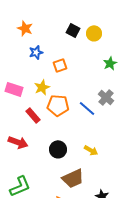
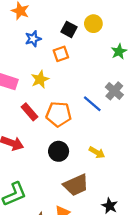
black square: (73, 30) -> (69, 29), moved
yellow circle: (94, 33) -> (93, 24), moved
orange pentagon: (58, 105) -> (59, 114), moved

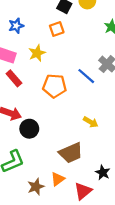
blue star: (33, 39) -> (16, 26), moved
red rectangle: (30, 112) -> (14, 78), moved
black circle: (59, 151) -> (29, 129), moved

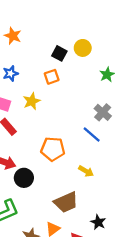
blue line: (86, 76) -> (92, 135), moved
orange pentagon: (54, 86) -> (53, 149), moved

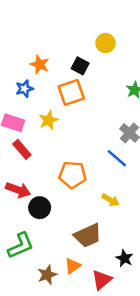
orange star: (13, 36) -> (40, 65), moved
yellow circle: (83, 48) -> (105, 43), moved
orange square: (52, 77) -> (71, 92), size x1.5

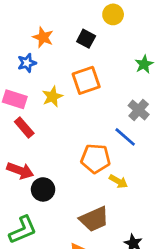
orange square: (71, 92) -> (86, 80), moved
orange pentagon: (73, 175) -> (96, 158), moved

